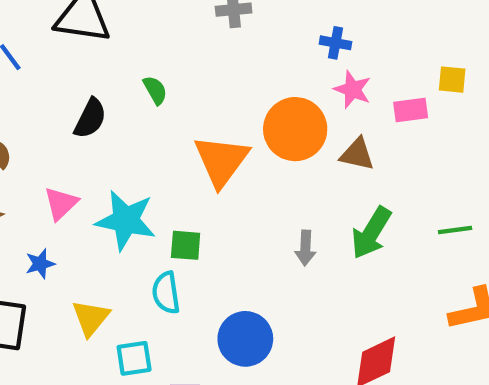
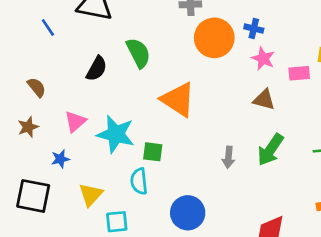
green semicircle: (155, 90) -> (138, 53), size x1.6
orange circle: (295, 129) -> (214, 38), moved
orange triangle: (221, 161) -> (178, 99), turned -36

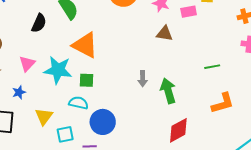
orange triangle: (178, 99) -> (85, 45), moved
green arrow: (270, 150) -> (168, 91), moved, turned 135
cyan semicircle: (139, 181) -> (78, 103), turned 114
blue circle: (188, 213) -> (103, 122), moved

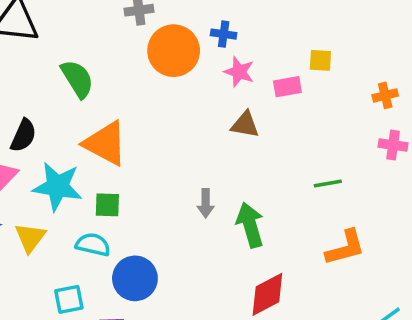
black semicircle: (39, 23) -> (23, 135), moved
yellow triangle: (44, 116) -> (30, 238), moved

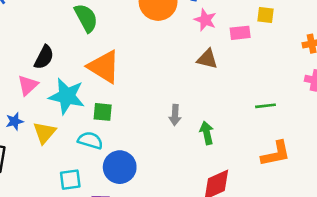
green arrow: (250, 225) -> (207, 133), size x0.7

